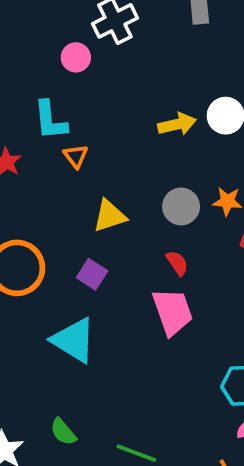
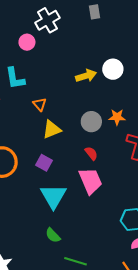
orange triangle: (76, 156) -> (40, 104), moved
cyan triangle: (74, 340) -> (53, 196), moved, turned 32
green semicircle: (63, 432) -> (53, 235), moved

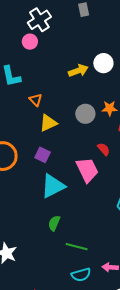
pink circle: (27, 42) -> (30, 42), moved
red semicircle: (91, 153) -> (104, 149), moved
cyan triangle: (53, 196) -> (53, 186), turned 36
green semicircle: (53, 235) -> (54, 223), turned 70

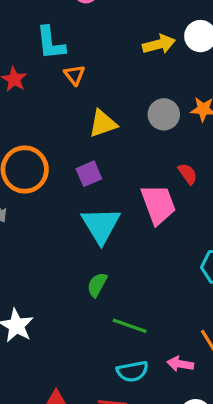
orange triangle: (36, 100) -> (74, 75), moved
purple square: (43, 155) -> (89, 174), turned 35
cyan triangle: (53, 186) -> (101, 225), turned -40

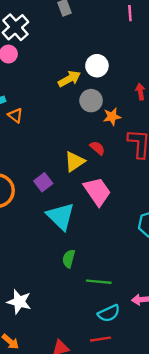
gray circle: (164, 114) -> (91, 101), moved
yellow triangle: (103, 124) -> (74, 162), moved
red semicircle: (188, 174) -> (97, 148), moved

